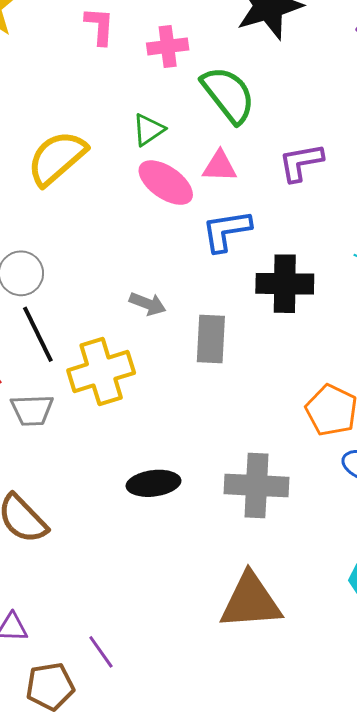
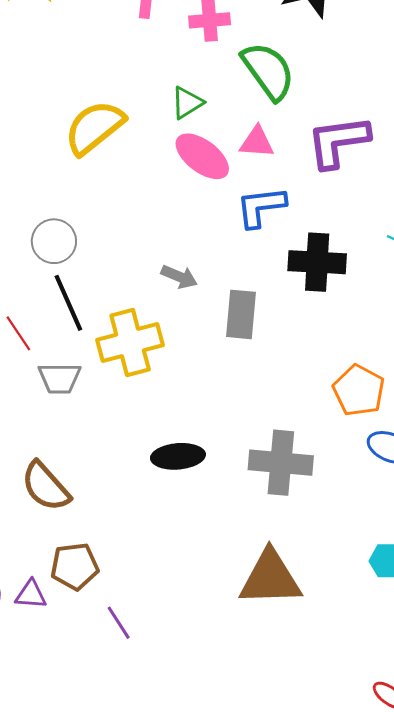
purple L-shape: (301, 162) -> (338, 142), size x1.4
brown pentagon: (50, 686) -> (75, 566), moved

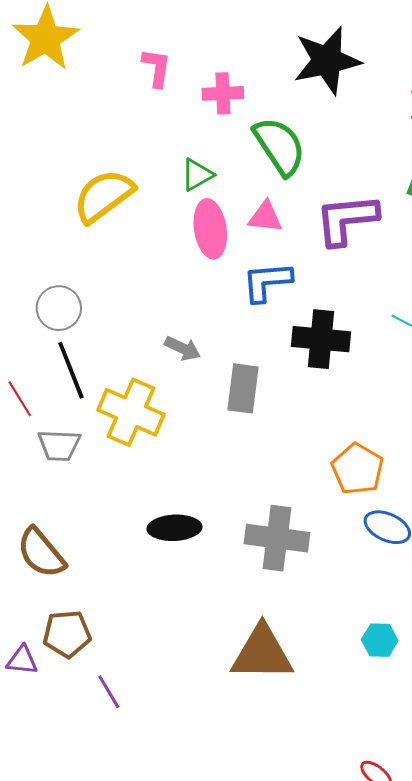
pink ellipse: (202, 156) -> (210, 229), turned 42
yellow cross: (130, 343) -> (131, 412), turned 36

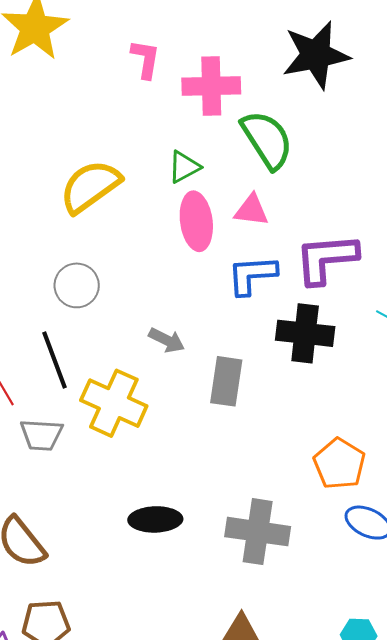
pink cross: (223, 93) -> (211, 86), size x1.4
purple L-shape: (347, 219) -> (326, 259), moved
gray circle: (59, 308) -> (77, 285), moved

